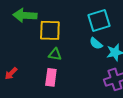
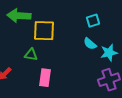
cyan square: (99, 20) -> (93, 21), size x0.6
green triangle: (55, 54) -> (31, 55), moved

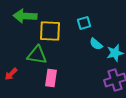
cyan square: (93, 21) -> (84, 23), moved
green triangle: (31, 55) -> (37, 55), size x1.5

